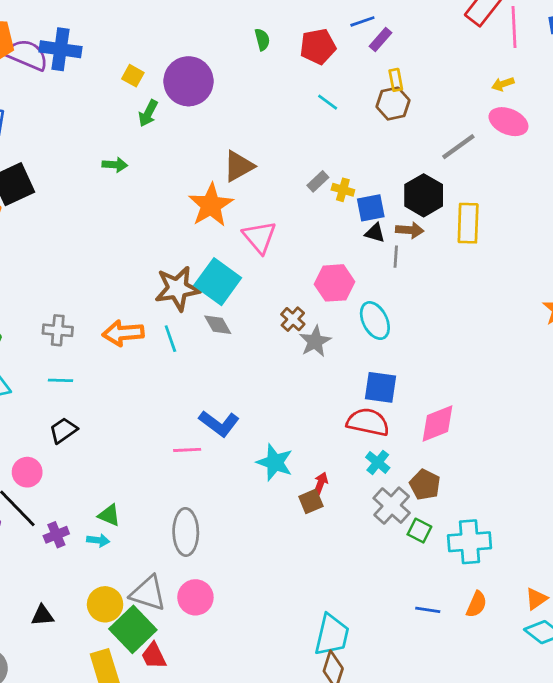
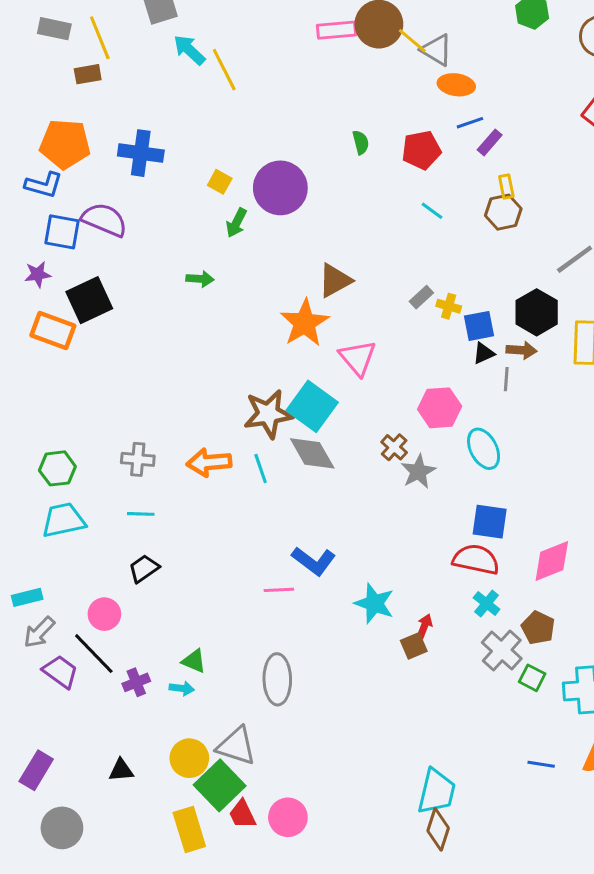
purple semicircle: (27, 55) -> (104, 220), moved
black triangle: (375, 233) -> (484, 353), turned -40
gray diamond: (218, 325) -> (312, 453), size x1.5
pink circle: (195, 597) -> (288, 817), moved

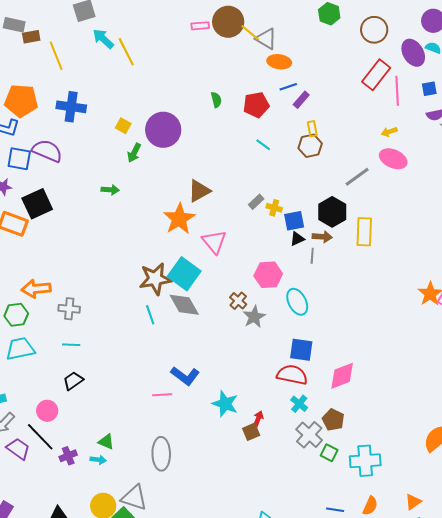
pink rectangle: (336, 30) -> (200, 26), size x0.7
yellow line: (100, 38) -> (56, 56), moved
brown rectangle: (88, 74) -> (31, 37), moved
orange arrow: (209, 462) -> (36, 289), moved

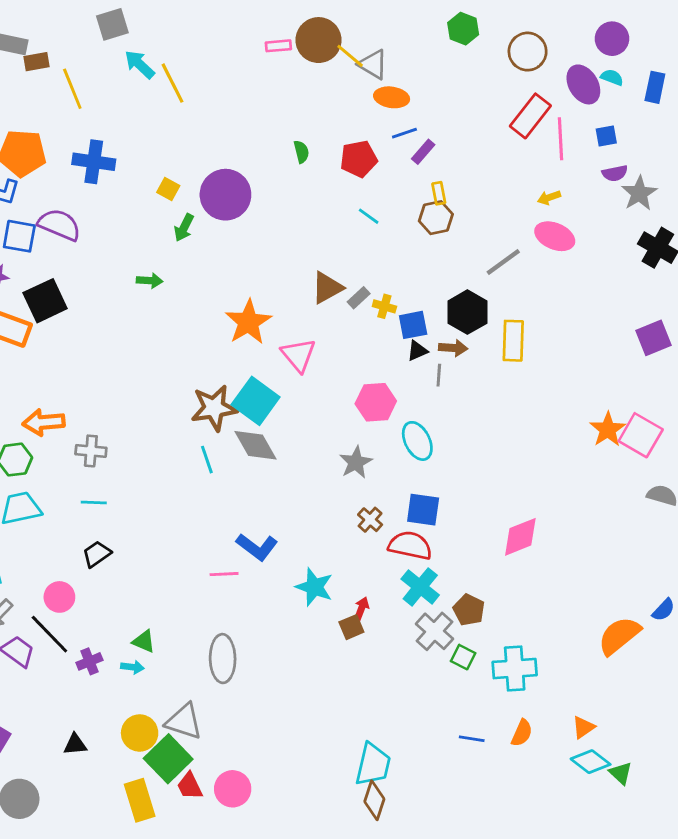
brown triangle: (199, 191) -> (327, 288), moved
brown cross: (238, 301) -> (370, 520), moved
pink diamond: (342, 376) -> (520, 537), moved
cyan cross: (299, 404) -> (420, 587), size x1.5

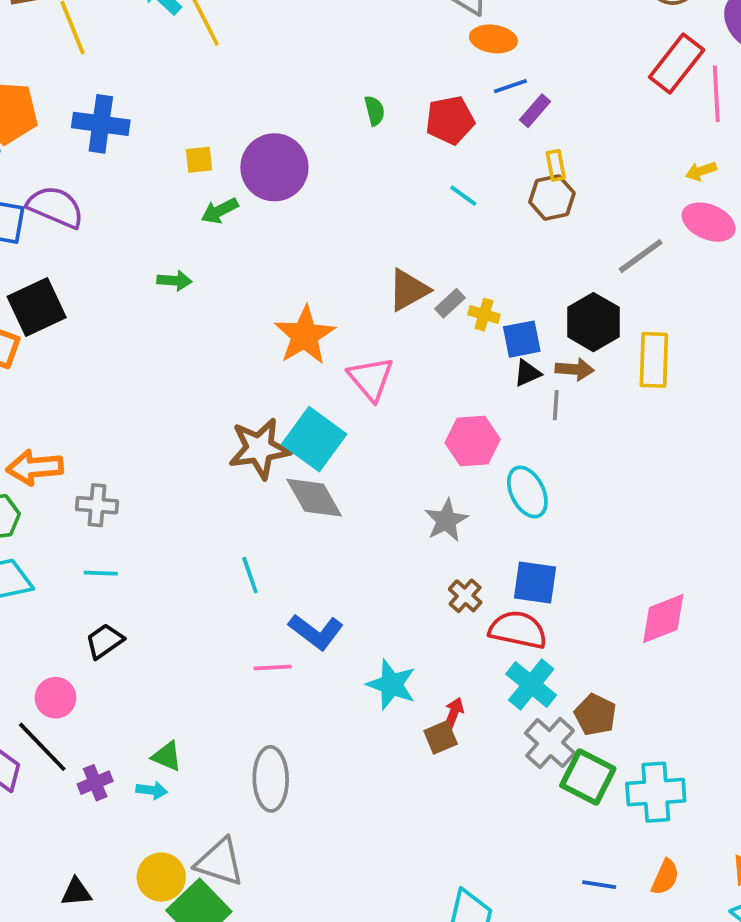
yellow square: (168, 189) -> (199, 160), turned -35
green arrow: (184, 228) -> (220, 211), turned 36
cyan line: (207, 460) -> (250, 575), moved
green square: (463, 657) -> (588, 777), size x1.6

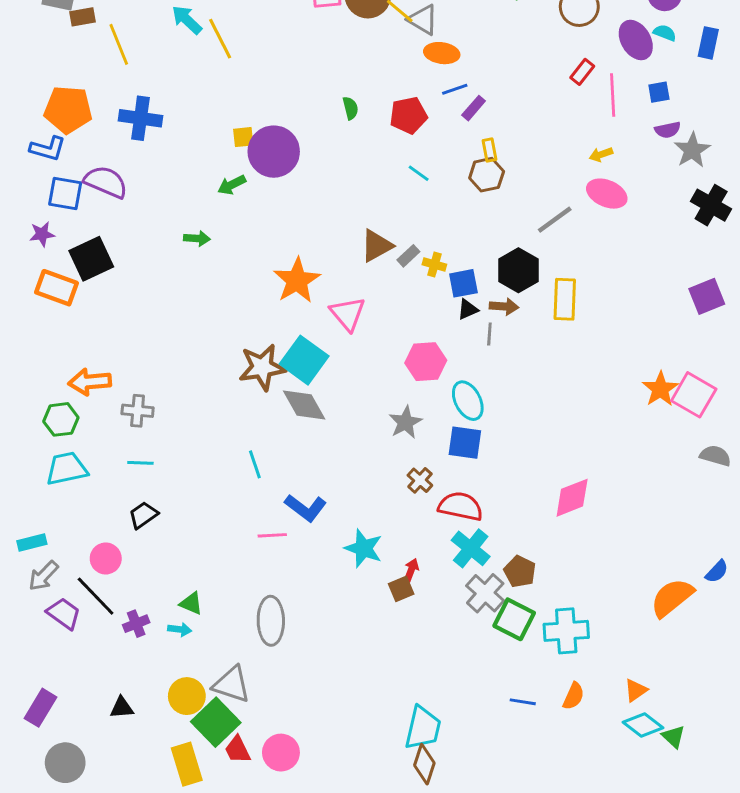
red rectangle: (677, 63) -> (582, 72), size x0.6
yellow square: (199, 160) -> (243, 137), moved
blue square: (535, 583) -> (465, 443), moved

